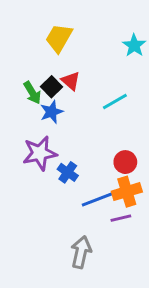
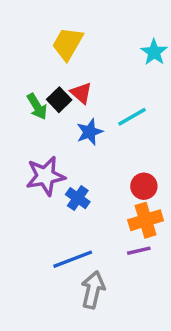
blue star: (52, 112) -> (90, 132), moved
blue line: (99, 199) -> (73, 259), moved

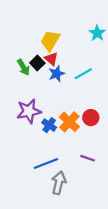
yellow trapezoid: (68, 44) -> (50, 41), moved
blue star: (90, 132) -> (57, 74), moved
orange cross: (146, 220) -> (69, 122), moved, turned -30
purple line: (139, 251) -> (88, 158), turned 32

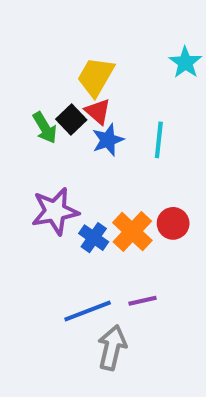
cyan line: (83, 74) -> (159, 140), turned -54
purple line: (88, 158) -> (143, 301), moved, turned -32

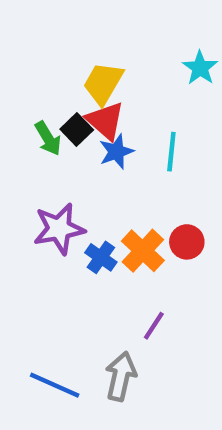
red triangle: (98, 111) -> (105, 121), size x1.4
purple line: (143, 301) -> (154, 326), turned -44
blue line: (88, 311) -> (55, 385), moved, turned 45

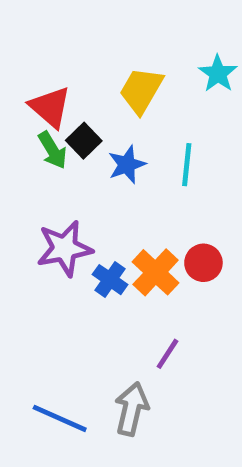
yellow trapezoid: (103, 83) -> (141, 90), moved
red triangle: (105, 121) -> (50, 107), moved

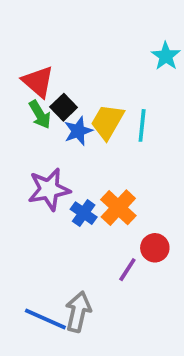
yellow trapezoid: (141, 90) -> (107, 122), moved
blue star: (127, 165) -> (78, 131), moved
red circle: (203, 263) -> (155, 248), moved
gray arrow: (132, 409) -> (78, 312), moved

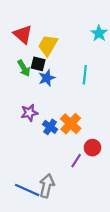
red triangle: (38, 82) -> (23, 34), moved
black square: (64, 107) -> (38, 64), turned -32
yellow trapezoid: (107, 122) -> (48, 45), moved
purple star: (49, 189) -> (29, 113), size x0.7

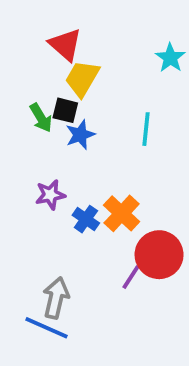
red triangle: (23, 34) -> (65, 45), moved
red circle: (92, 148) -> (159, 255), size x1.6
gray arrow: (47, 186) -> (56, 298), moved

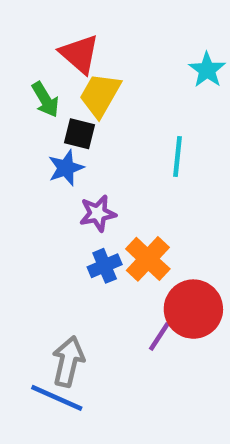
green arrow: (41, 118) -> (45, 99), moved
blue star: (80, 135) -> (66, 168), moved
purple star: (50, 195) -> (98, 213), moved
blue cross: (86, 219) -> (105, 266), turned 32

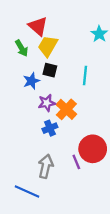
black square: (80, 134) -> (50, 70), moved
orange cross: (148, 259) -> (66, 109), moved
purple line: (159, 336) -> (76, 162), turned -56
gray arrow: (68, 361) -> (46, 166), moved

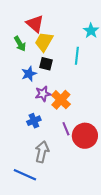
cyan line: (85, 76) -> (77, 56), moved
blue cross: (50, 128) -> (34, 121), moved
purple line: (76, 162) -> (66, 129), moved

